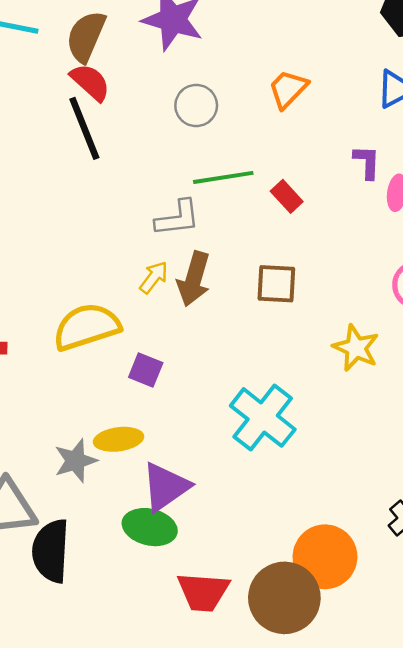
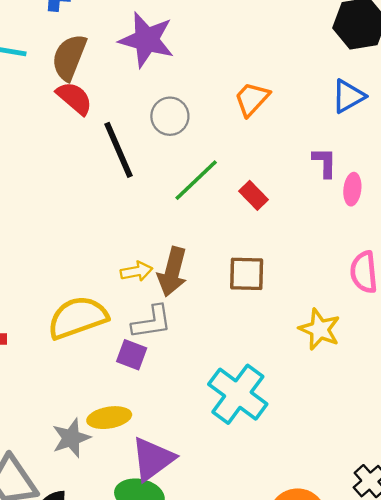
black line: (84, 128) -> (119, 150), moved
green line: (223, 177) -> (196, 180), turned -33
gray L-shape: (178, 218) -> (152, 322), moved
yellow arrow: (154, 277) -> (136, 271), turned 44

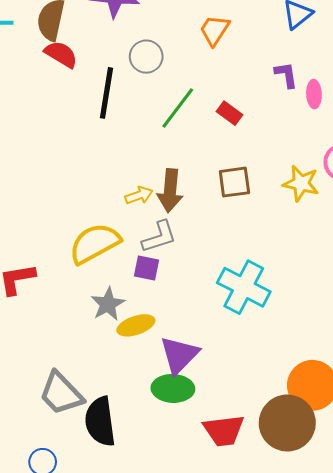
black line: (119, 150) -> (107, 93), turned 42
yellow star: (320, 329) -> (301, 183), moved
gray star: (71, 438) -> (108, 304), moved

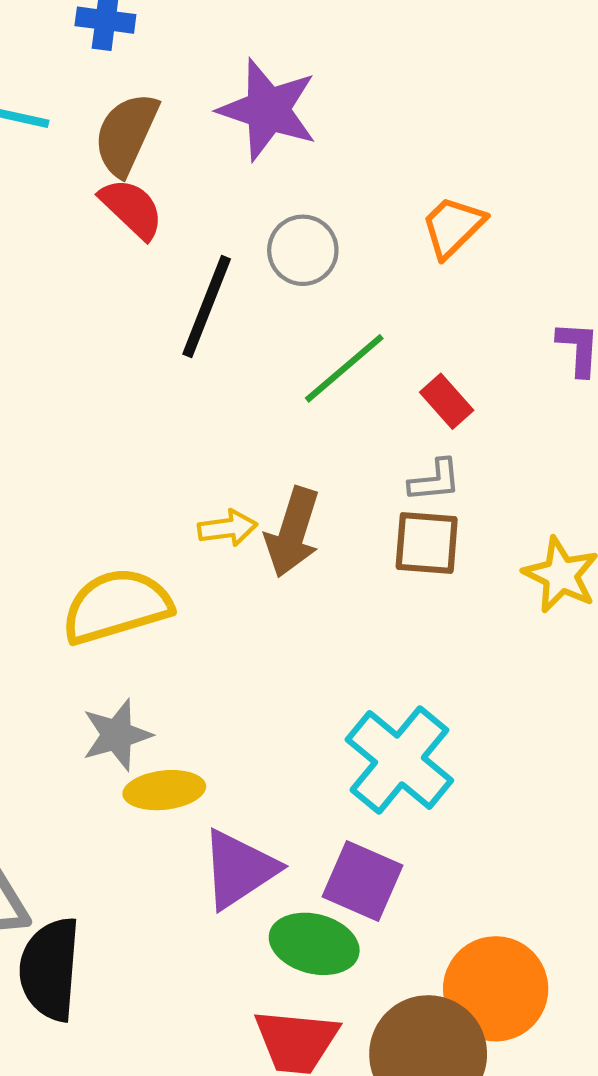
gray L-shape: (159, 237) -> (435, 480), moved, size x0.7
purple square: (146, 268) -> (362, 881), moved, size x1.4
green ellipse: (173, 388) -> (314, 944), moved

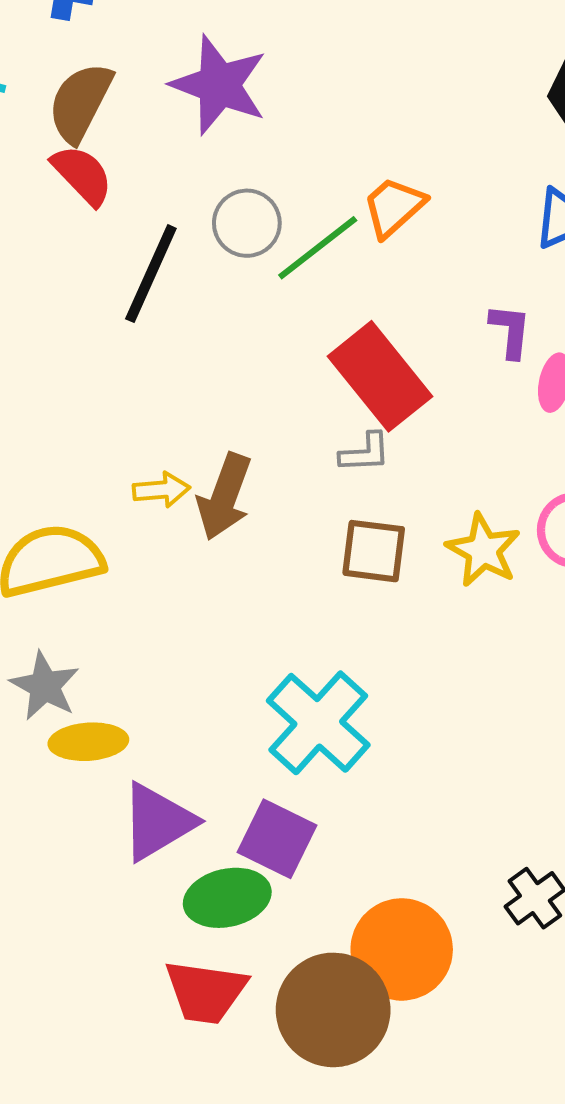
green line: (344, 368) -> (318, 248), moved
red rectangle: (447, 401) -> (380, 376), size x2.0
brown square: (427, 543) -> (374, 551), moved
gray star: (117, 735) -> (45, 686), turned -30
green ellipse: (314, 944) -> (227, 898), turned -30

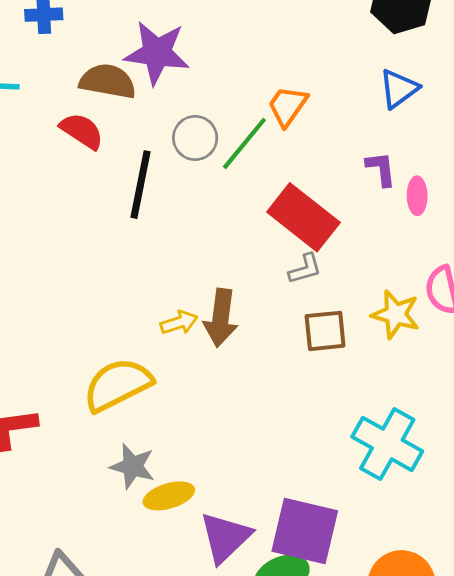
brown semicircle: (80, 102) -> (108, 81), moved, turned 86
cyan cross: (318, 723) -> (387, 444), moved
purple square: (277, 839) -> (305, 531), size x1.4

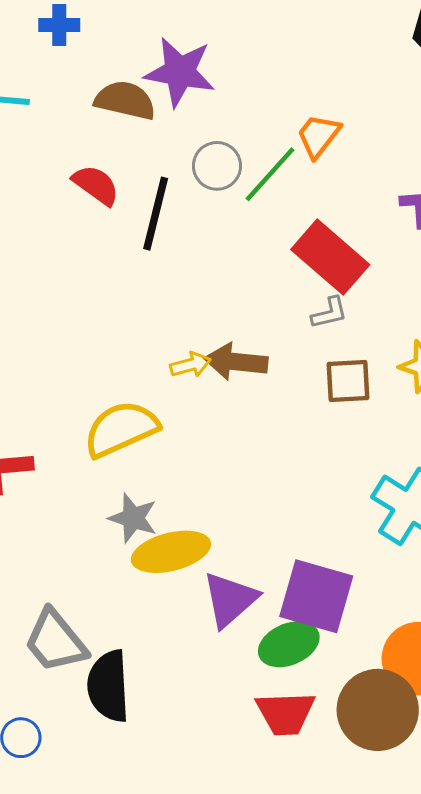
red semicircle: (82, 131) -> (96, 185), moved
brown arrow: (221, 318) -> (236, 362), turned 86
yellow ellipse: (169, 496) -> (171, 552), size x1.4

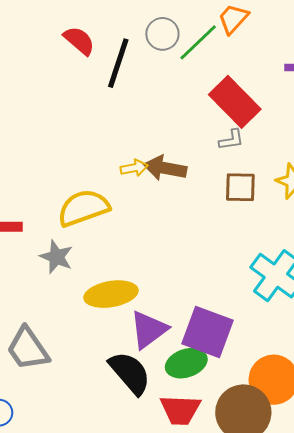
gray star: (133, 518) -> (56, 257), moved
black semicircle: (108, 686) -> (130, 373), moved, turned 138

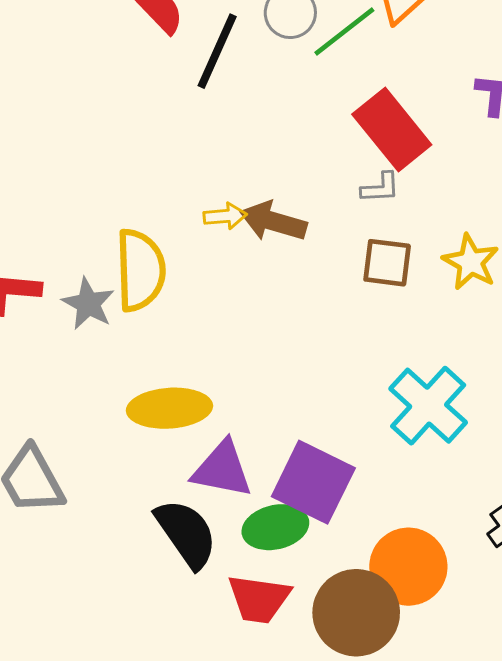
yellow semicircle: (83, 208) -> (140, 270), turned 102
gray star: (56, 257) -> (88, 304), moved
purple triangle: (149, 330) -> (222, 469), turned 42

